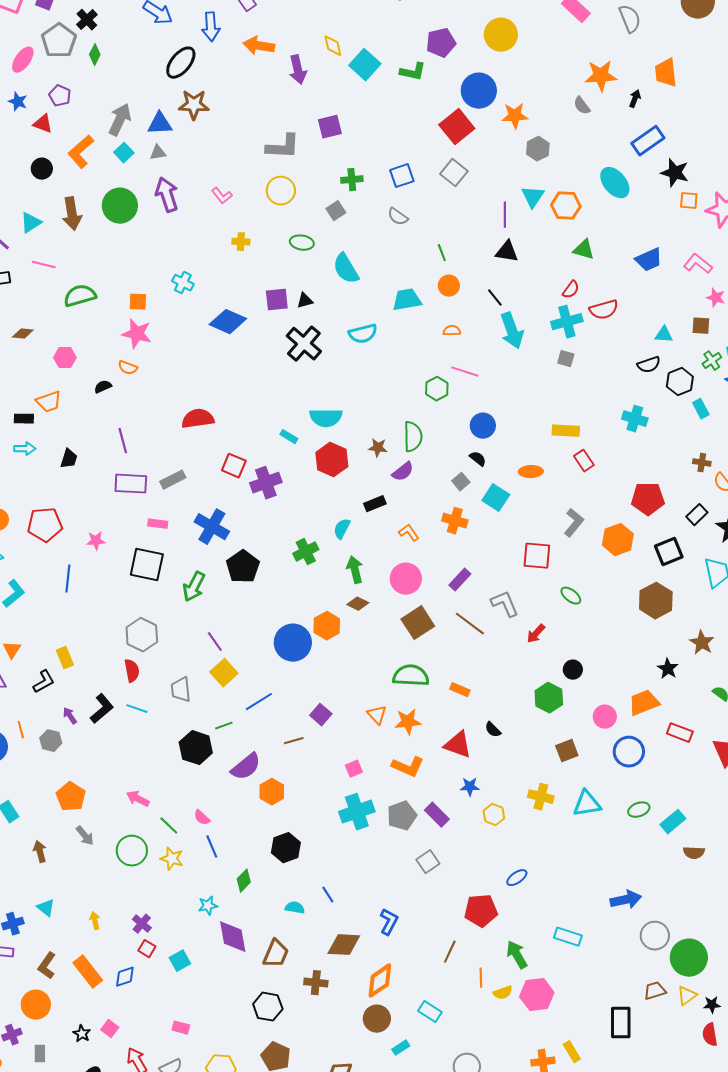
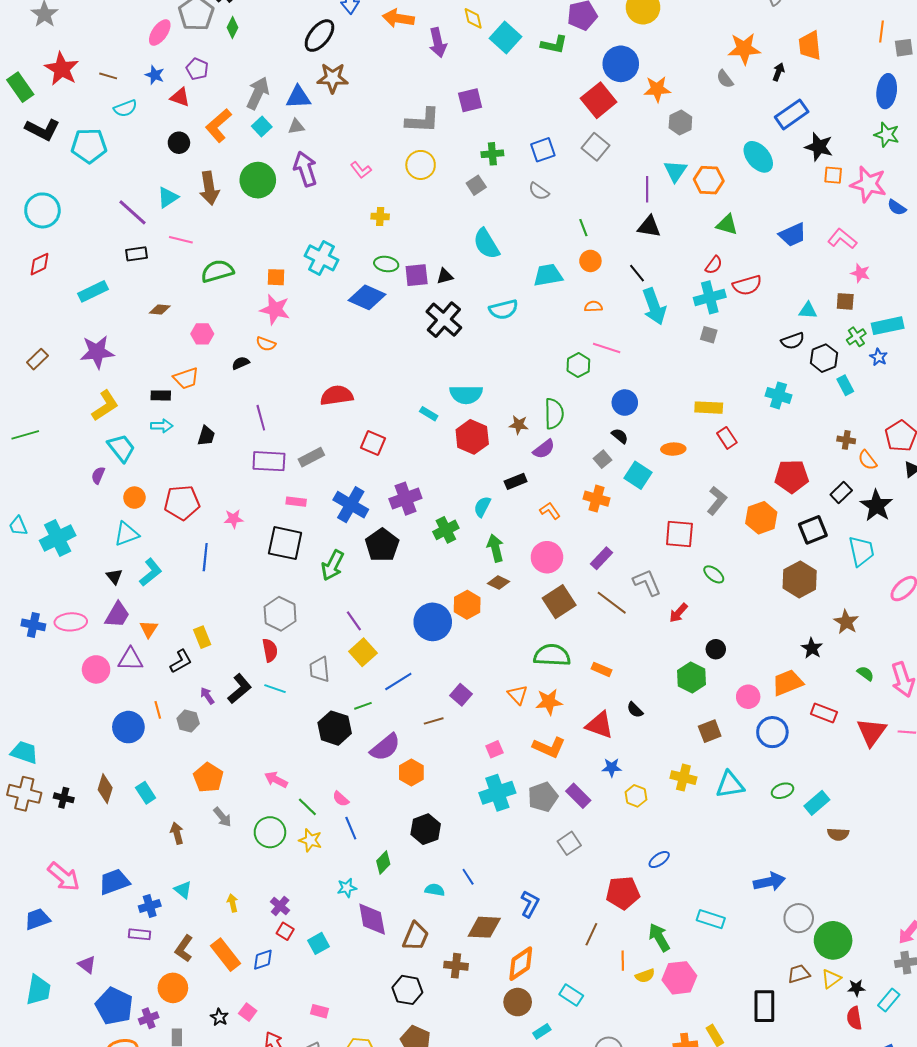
green ellipse: (302, 243) -> (386, 264), moved
cyan cross: (183, 283) -> (321, 258), size x1.5
purple cross: (266, 483) -> (405, 499), moved

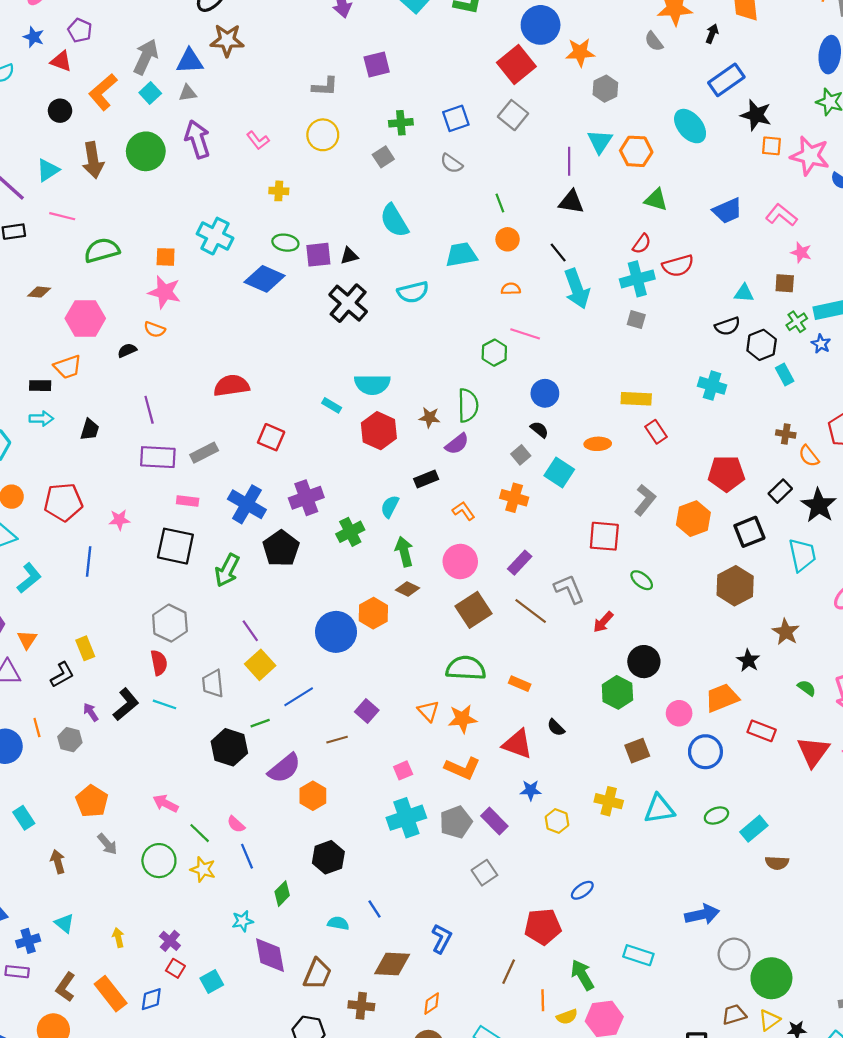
gray L-shape: (423, 120) -> (325, 86), size x0.7
pink hexagon: (202, 334) -> (85, 318), size x1.6
black circle: (716, 649) -> (644, 662), size x1.5
orange diamond: (521, 964) -> (432, 1004), size x0.6

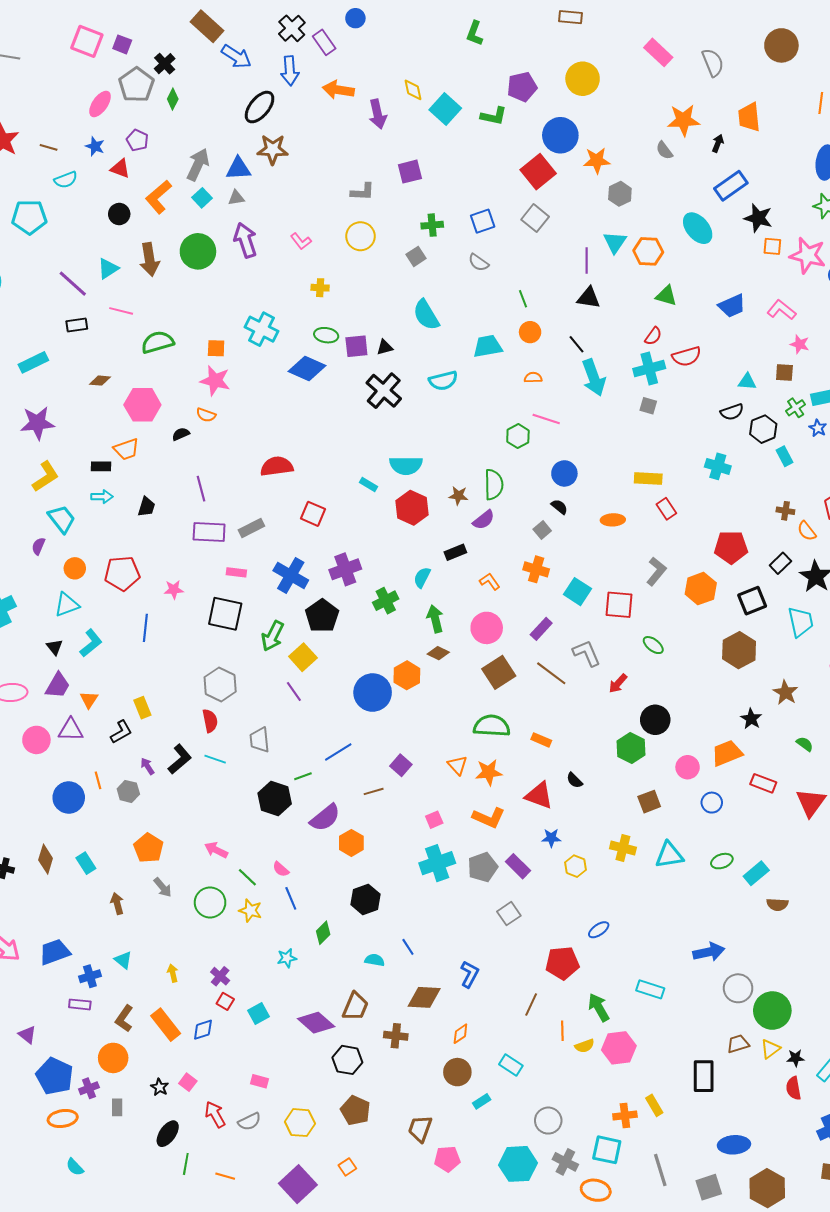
cyan square: (559, 472) -> (578, 592), moved
yellow square: (260, 665) -> (303, 657), moved
blue circle: (705, 752) -> (712, 803), size x0.7
purple diamond: (270, 955) -> (316, 1023), moved, turned -39

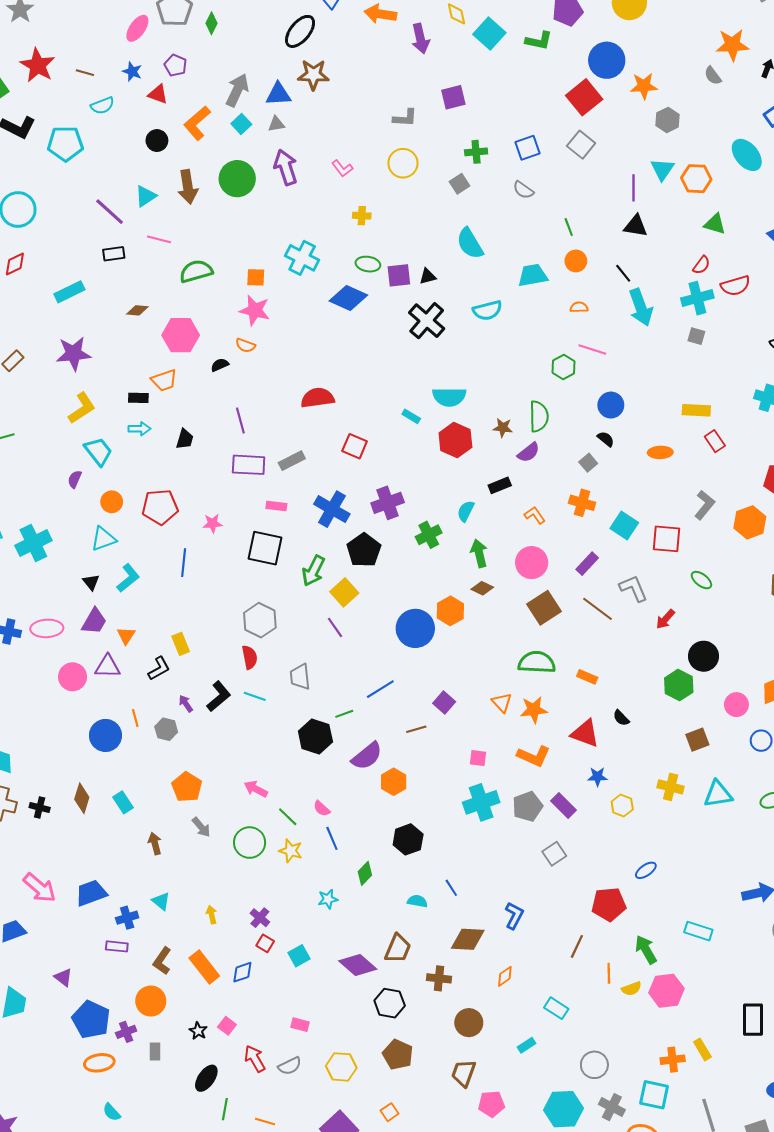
pink square: (434, 820) -> (478, 758), turned 30
brown circle: (457, 1072) -> (469, 1023), moved

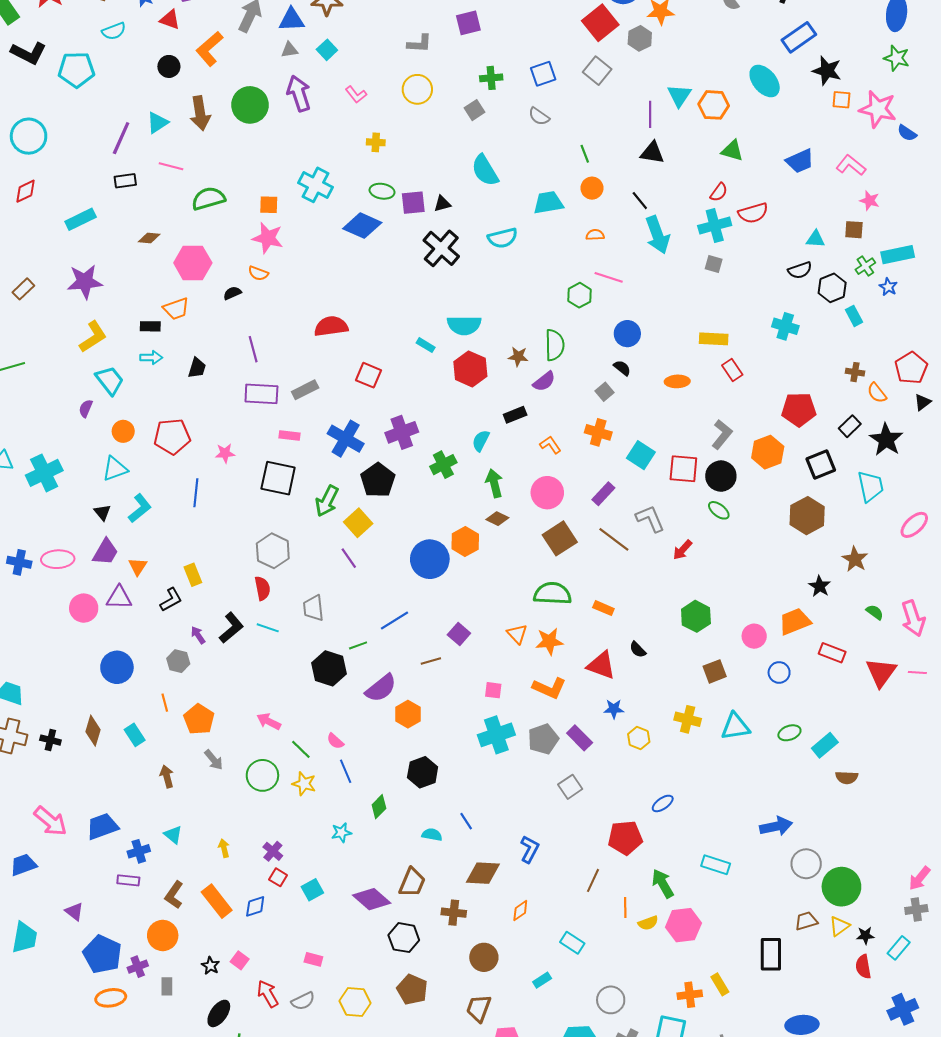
gray hexagon: (667, 120) -> (640, 38), moved
cyan square: (241, 124) -> (327, 50), moved
purple line: (110, 212) -> (121, 138), turned 72
black circle: (703, 656) -> (721, 476), moved
orange line: (135, 718) -> (165, 703), moved

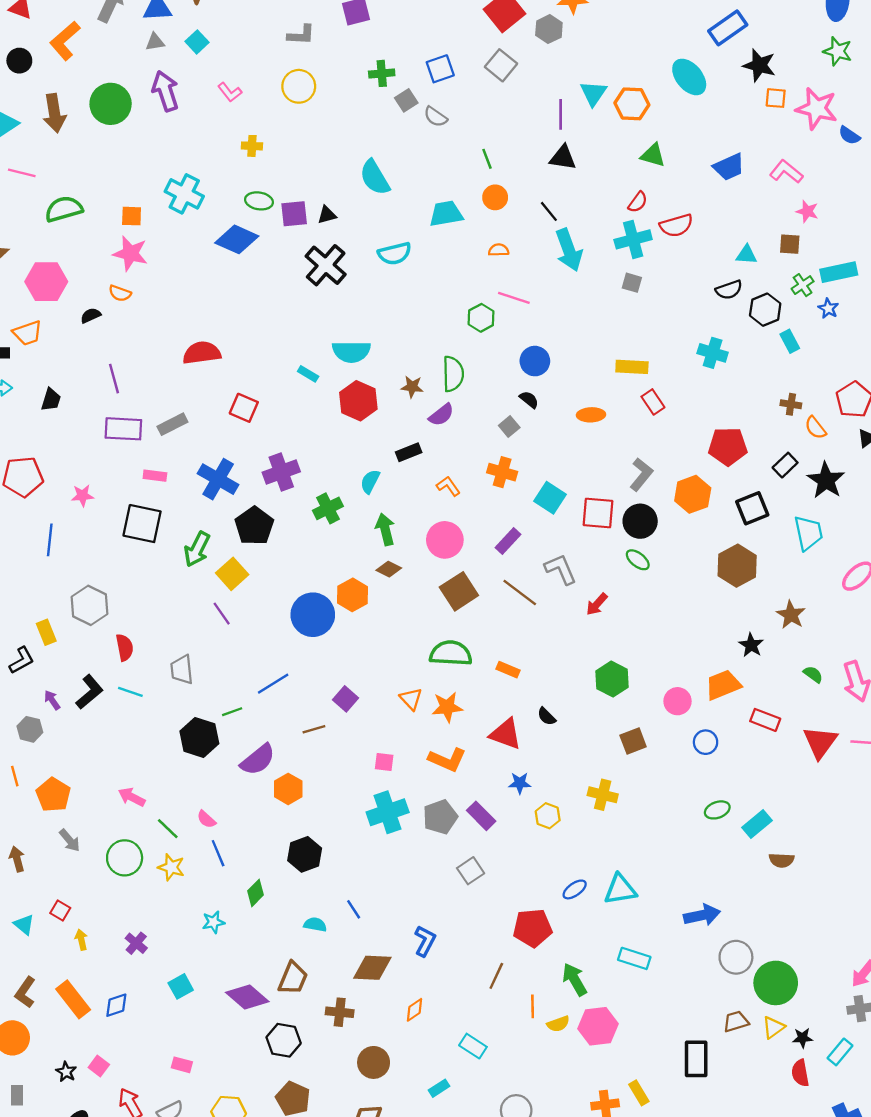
gray square: (475, 110) -> (406, 100), moved
gray hexagon: (273, 551) -> (89, 605), moved
cyan triangle: (735, 727) -> (620, 889), moved
red square: (278, 877) -> (60, 910), moved

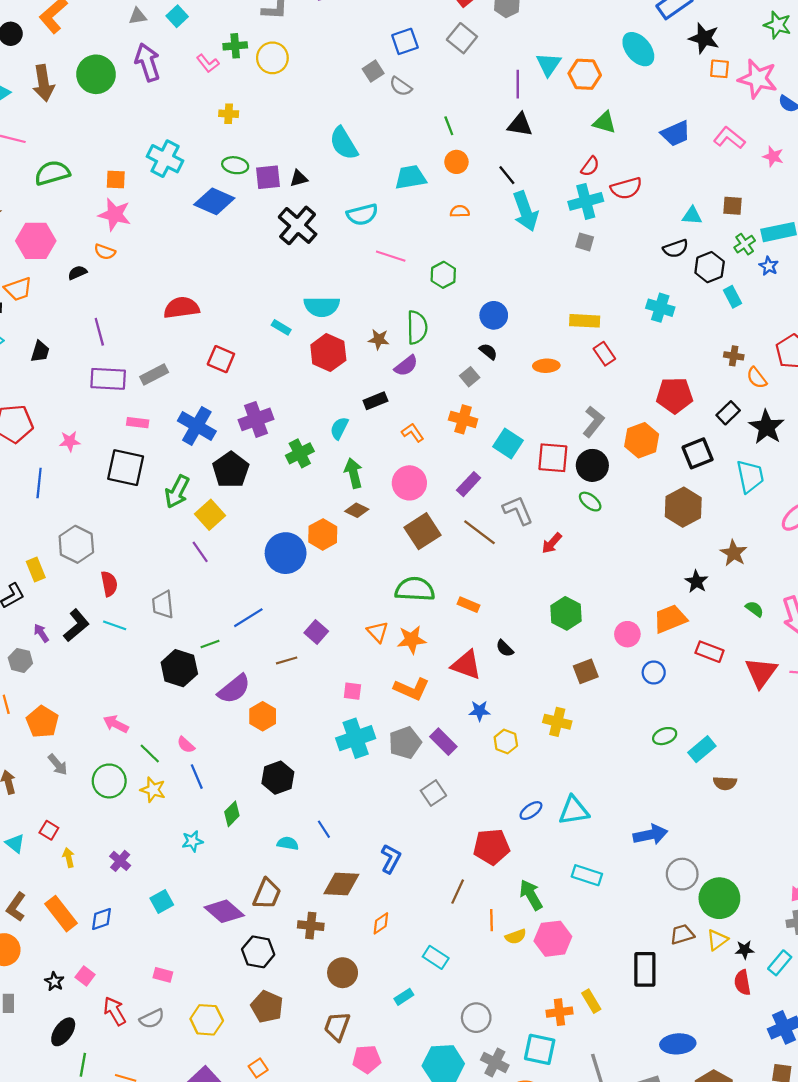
green cross: (382, 73) -> (235, 46), moved
pink star: (807, 211) -> (773, 156), moved
pink line: (514, 298) -> (391, 256), moved

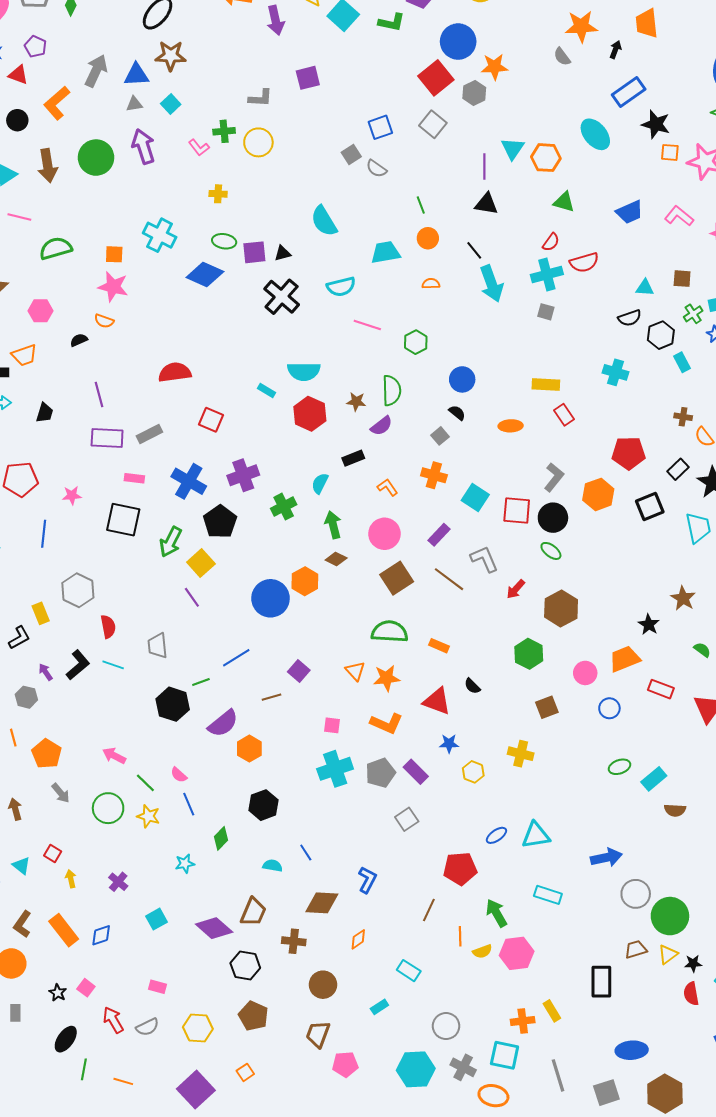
pink hexagon: (36, 241) -> (41, 311), size x0.7
brown hexagon: (683, 507) -> (561, 608), moved

